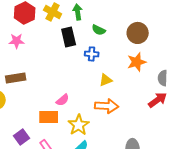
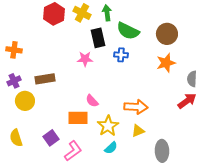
green semicircle: (99, 30) -> (128, 31), size x1.6
pink star: (17, 41) -> (85, 59), moved
yellow triangle: (106, 80) -> (138, 131), moved
pink semicircle: (63, 100) -> (92, 101), turned 88

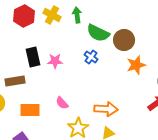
brown circle: (167, 34) -> (124, 40), moved
black rectangle: (98, 38) -> (33, 57), moved
blue cross: (121, 55) -> (91, 57), turned 32
orange rectangle: (78, 118) -> (30, 110), moved

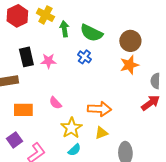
green arrow: (77, 15) -> (64, 29), moved
brown circle: (124, 40) -> (130, 41), moved

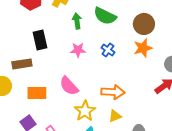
green arrow: (64, 29) -> (77, 21), moved
blue cross: (84, 57) -> (108, 50), moved
pink star: (48, 61) -> (78, 50), moved
pink semicircle: (55, 103) -> (69, 86), size x1.5

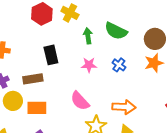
orange rectangle: (37, 93) -> (37, 108), moved

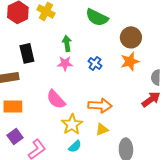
green semicircle: (116, 31) -> (97, 17), moved
green arrow: (88, 36) -> (67, 43), moved

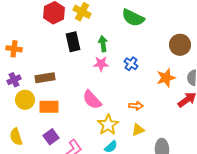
brown circle: (131, 37) -> (180, 45), moved
black rectangle: (27, 53) -> (73, 42), moved
orange star: (130, 61) -> (166, 78), moved
orange arrow: (100, 105) -> (136, 106), size x0.6

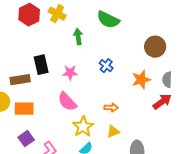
black rectangle: (73, 42) -> (41, 65), moved
green arrow: (103, 44) -> (78, 37), moved
pink star: (101, 64) -> (70, 73), moved

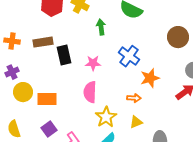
blue cross: (106, 66) -> (129, 56), size x1.5
brown rectangle: (20, 80) -> (43, 42), moved
orange star: (141, 80) -> (150, 78), moved
pink semicircle: (67, 102) -> (90, 92), turned 45

